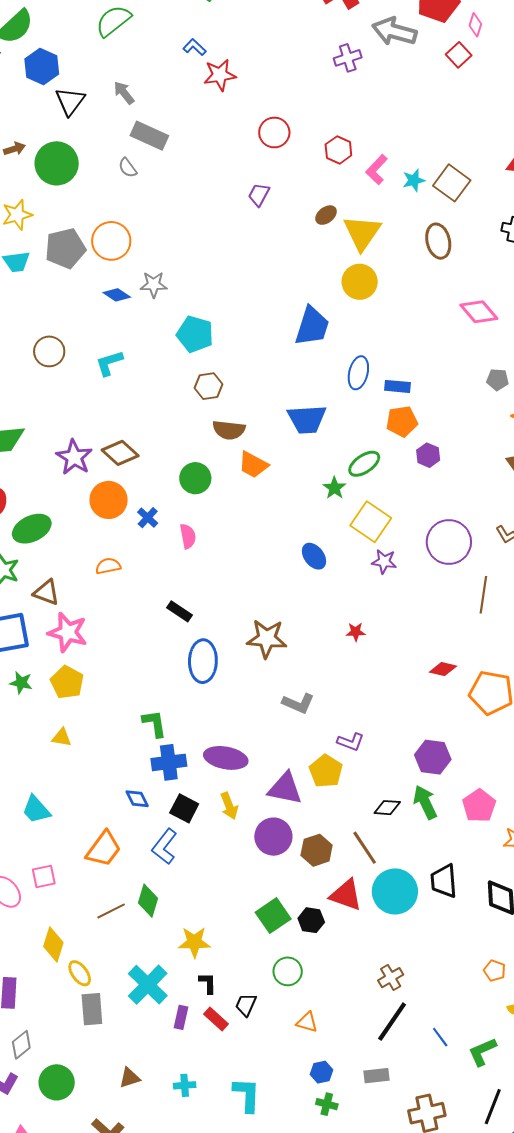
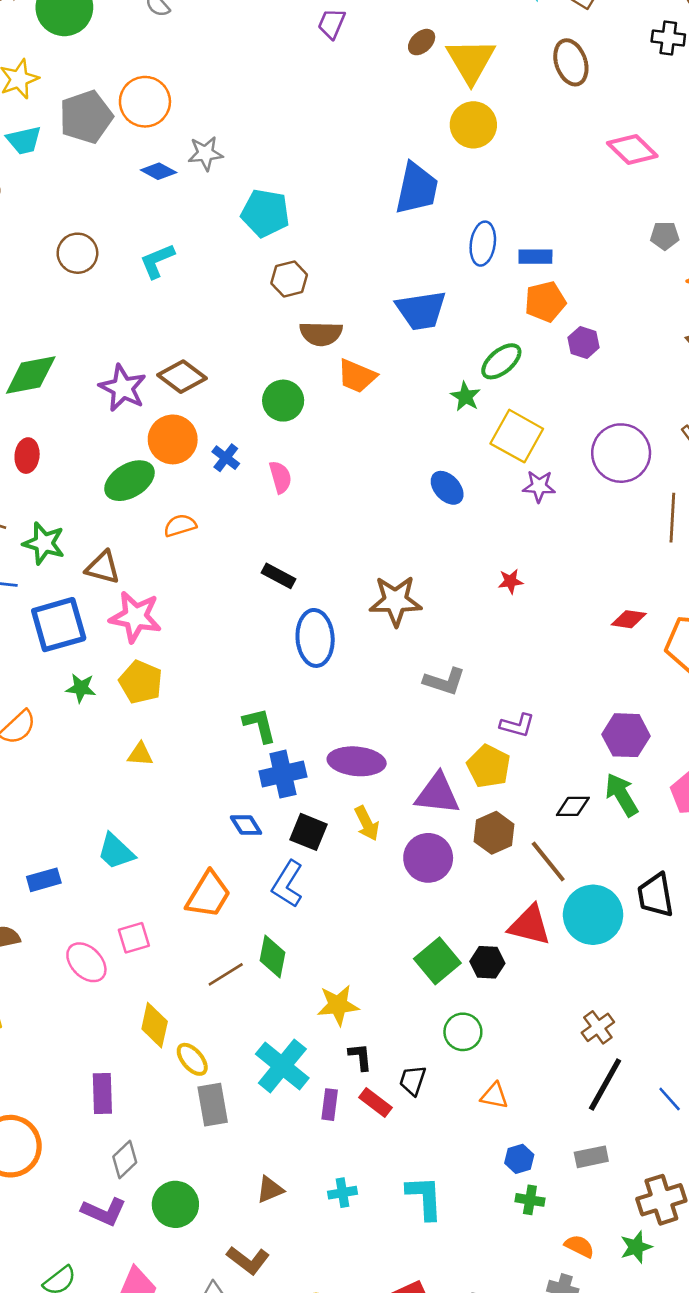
green ellipse: (32, 529) -> (130, 481), moved
brown hexagon: (317, 850) -> (494, 833), moved

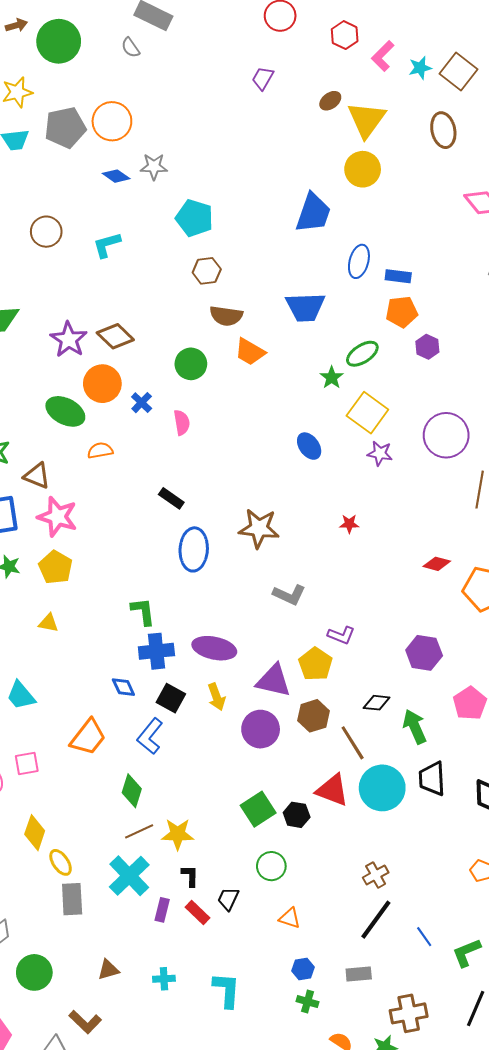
green ellipse: (130, 481) -> (65, 411), turned 51
green arrow: (622, 795) -> (415, 727), moved
brown line: (226, 974) -> (139, 831), moved

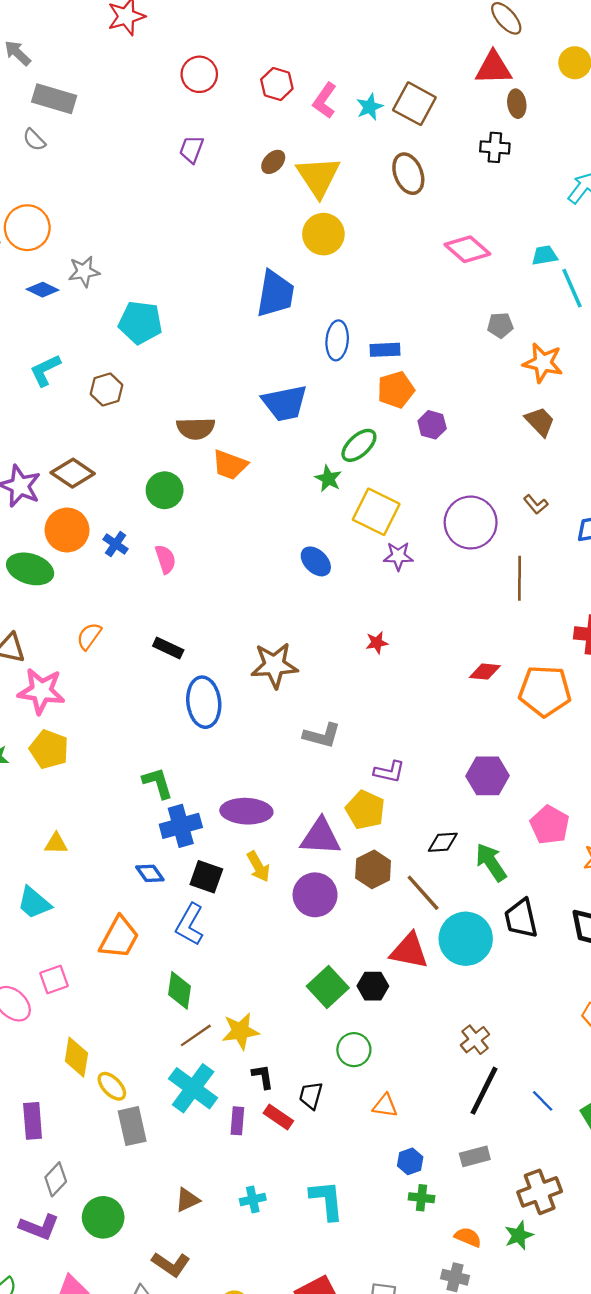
brown hexagon: (207, 271) -> (106, 390), moved
orange semicircle: (100, 451) -> (89, 636), moved, turned -35
yellow triangle: (48, 623) -> (56, 844), moved

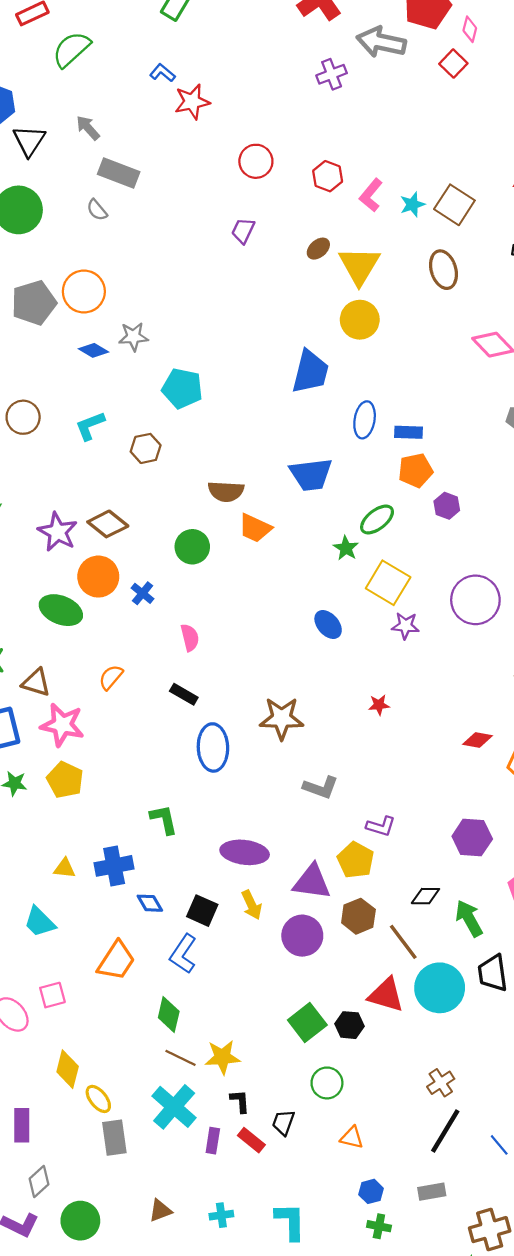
pink semicircle: (165, 559) -> (190, 638), moved
blue cross: (181, 826) -> (114, 866), moved
brown line: (196, 1035) -> (181, 1058), turned 56

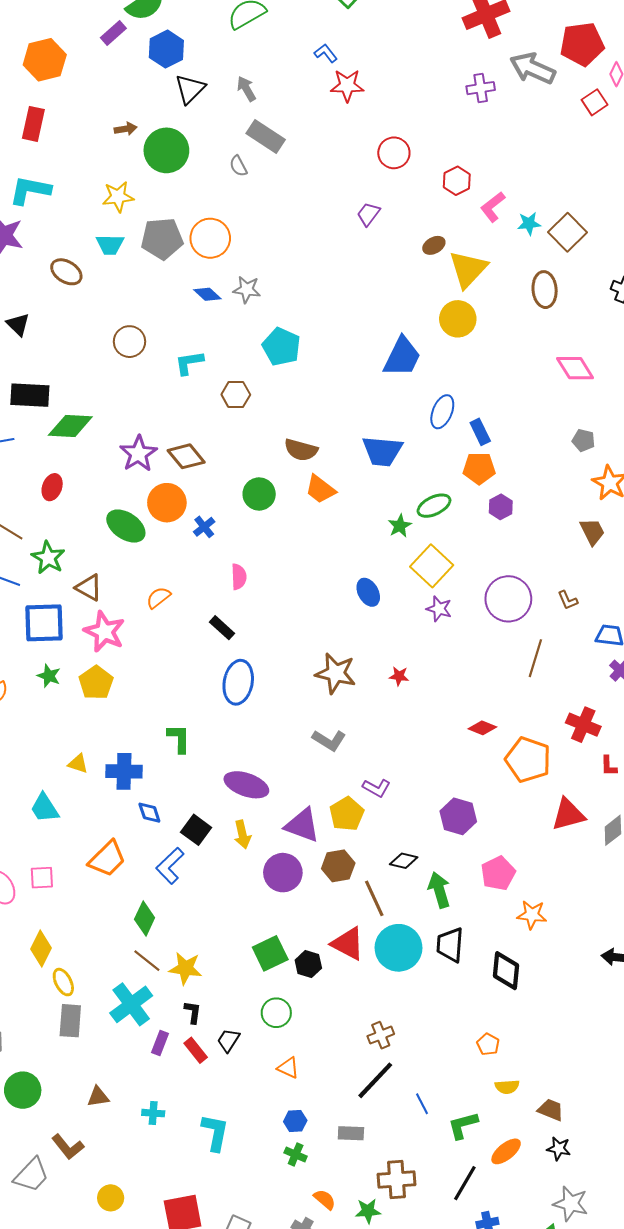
blue rectangle: (408, 432) -> (480, 432), turned 50
brown star: (282, 718) -> (336, 673), moved

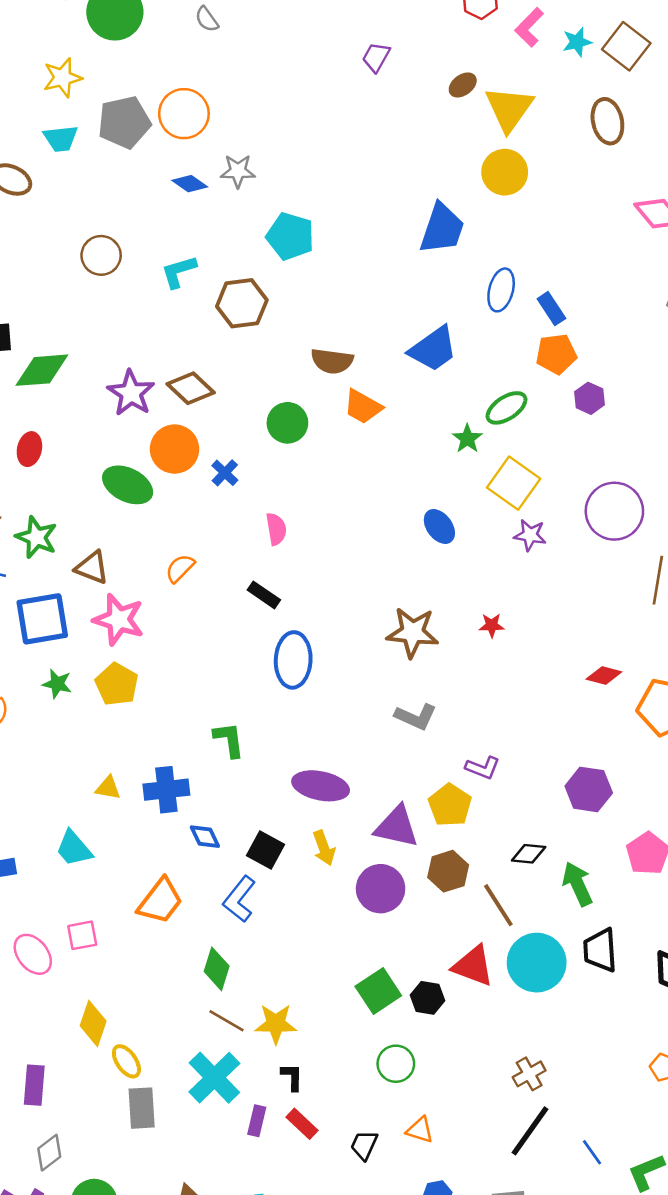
brown hexagon: (236, 394) -> (242, 303), size x1.4
blue trapezoid: (382, 451) -> (433, 349), turned -33
black trapezoid: (228, 1040) -> (364, 1145), moved

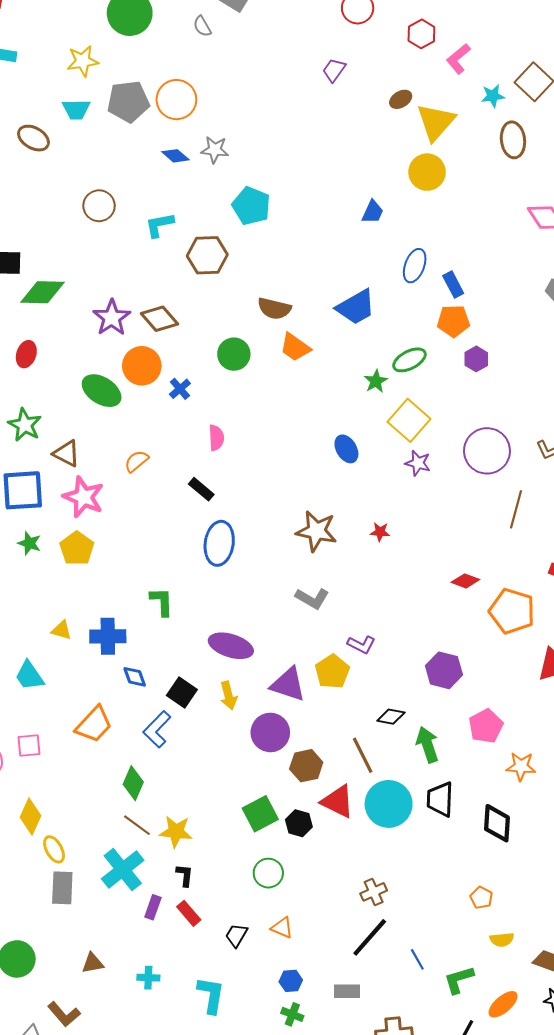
cyan star: (577, 42) -> (493, 96), moved
blue trapezoid: (442, 229) -> (373, 212), size x0.6
brown hexagon: (448, 871) -> (306, 766), moved

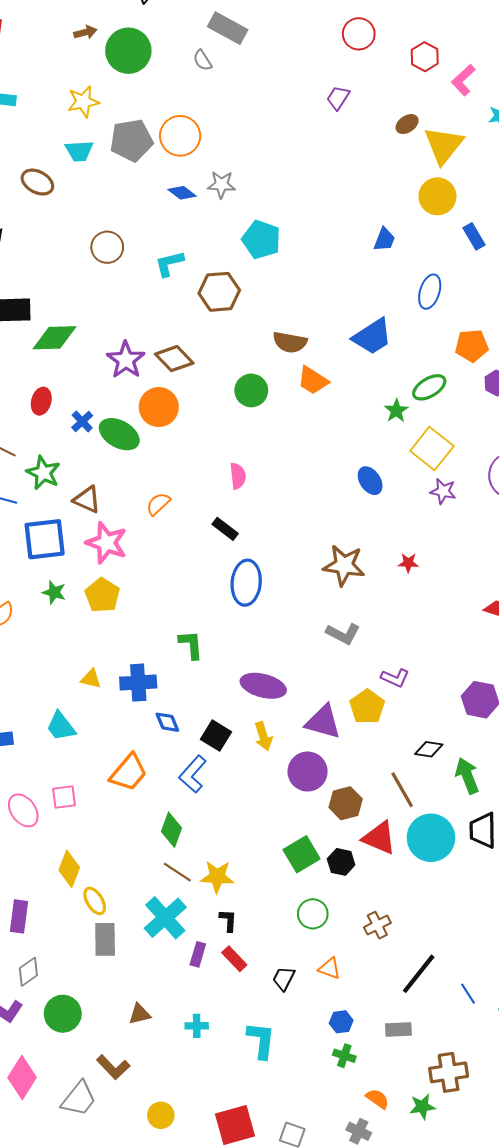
blue rectangle: (453, 284) -> (474, 236), moved
blue cross: (180, 389) -> (82, 421), moved
brown cross: (374, 892) -> (377, 925), moved

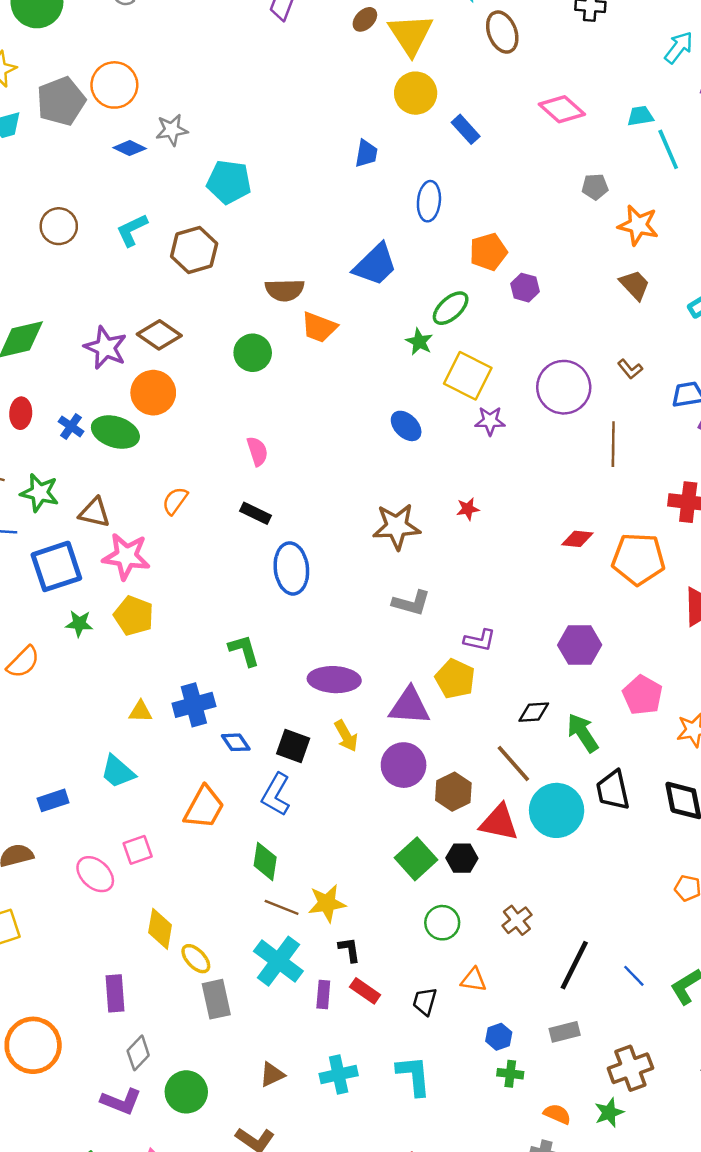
cyan cross: (197, 1026) -> (339, 1075), size x1.4

